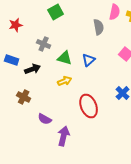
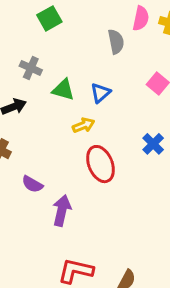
yellow arrow: (65, 81) -> (83, 125), moved

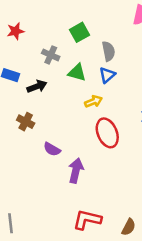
green square: (49, 18) -> (80, 32), moved
gray semicircle: (116, 42) -> (108, 51), moved

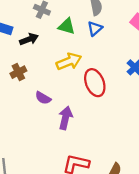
yellow arrow: (93, 101) -> (69, 61), moved, size x1.5
brown cross: (26, 122) -> (18, 72), turned 35

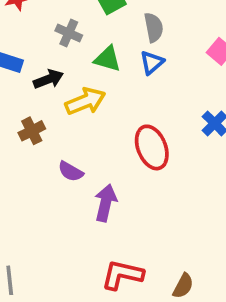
yellow arrow: (69, 61) -> (85, 101), moved

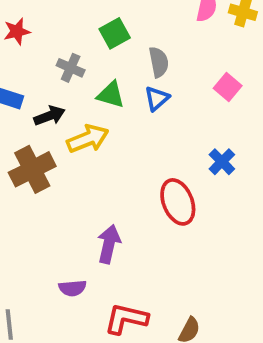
brown cross: (32, 131) -> (32, 169), size x1.6
red ellipse: (152, 147) -> (178, 202), moved
purple semicircle: (71, 171) -> (72, 288), moved, turned -35

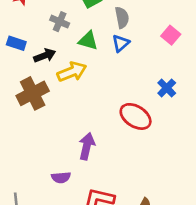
red ellipse: (178, 202) -> (136, 116), turned -36

